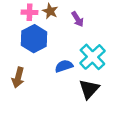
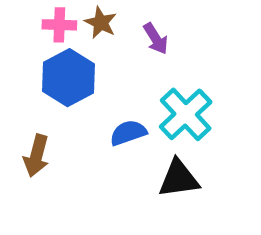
black triangle: (89, 89) -> (179, 179), turned 40

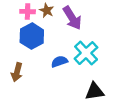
purple arrow: (156, 39) -> (72, 18), size x1.6
black triangle: (179, 179) -> (95, 91), moved

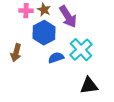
blue hexagon: (32, 36) -> (44, 33), moved
brown arrow: (17, 72) -> (16, 53), moved

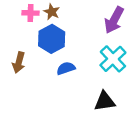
purple arrow: (68, 17) -> (114, 20), moved, turned 60
cyan cross: (81, 50) -> (113, 59), moved

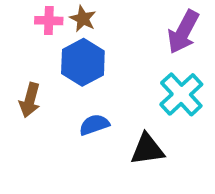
blue semicircle: (66, 68) -> (94, 125), moved
black triangle: (105, 101) -> (147, 149), moved

